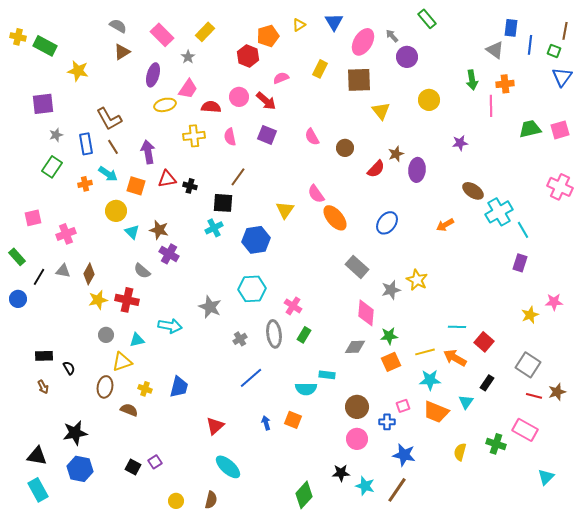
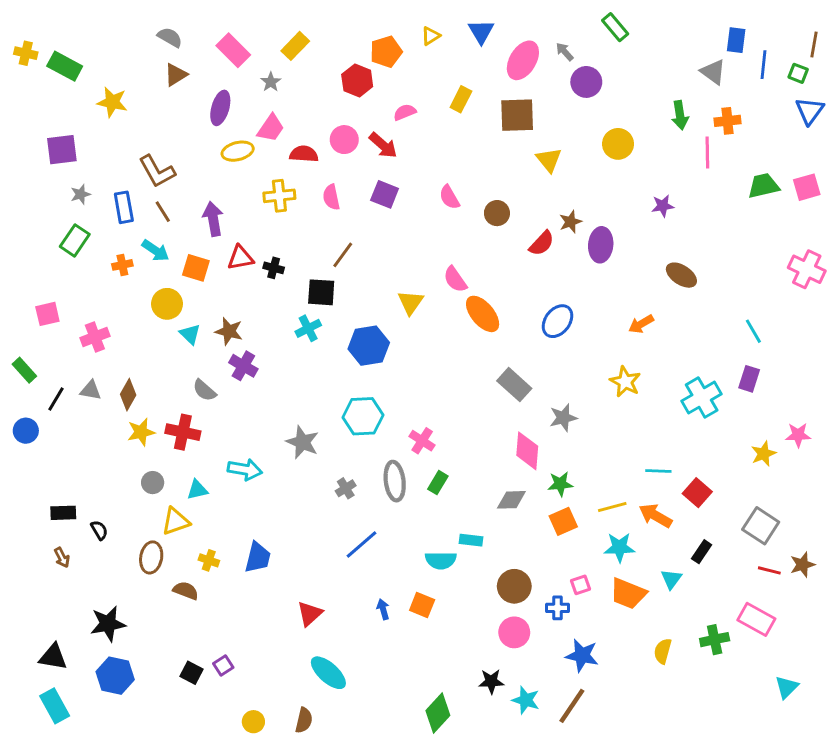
cyan cross: (499, 212) -> (702, 398), moved
yellow star: (417, 280) -> (625, 382), moved
green cross: (496, 444) -> (715, 640), turned -30

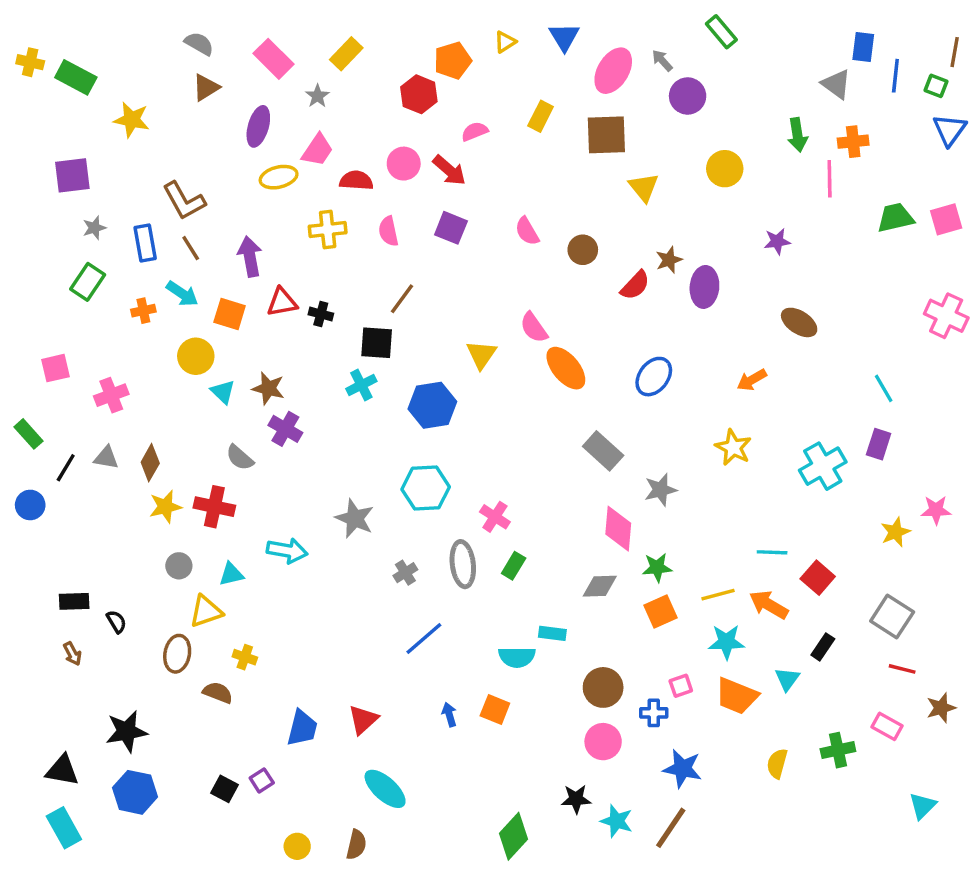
blue trapezoid: (258, 557) -> (302, 728), moved
brown star: (802, 565) -> (941, 708), moved
pink rectangle: (756, 619) -> (887, 726), size x0.7

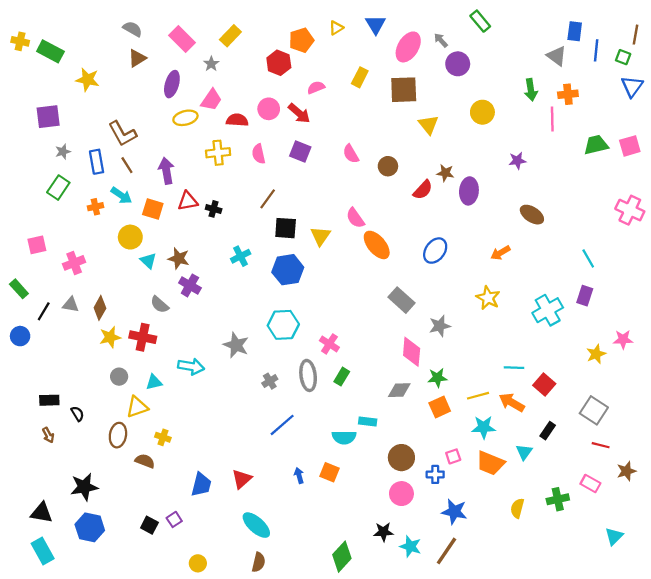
brown star: (669, 260) -> (445, 173), turned 30
black square: (377, 343) -> (286, 228), moved
brown semicircle: (356, 845) -> (259, 562), moved

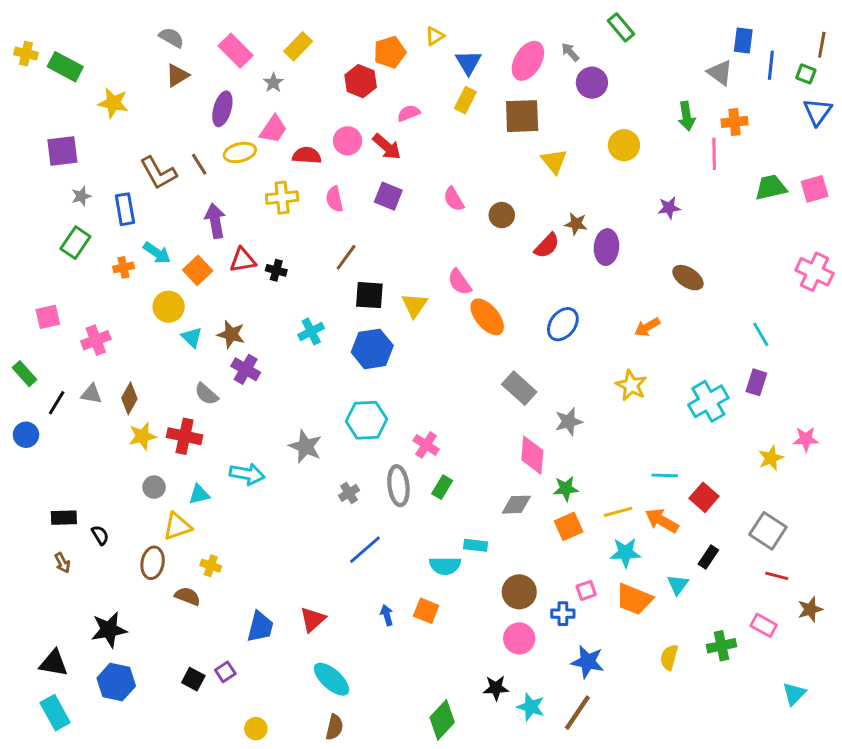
blue triangle: (376, 24) -> (468, 62), moved
brown line: (127, 165) -> (199, 164), moved
orange square: (153, 209) -> (198, 270), turned 30

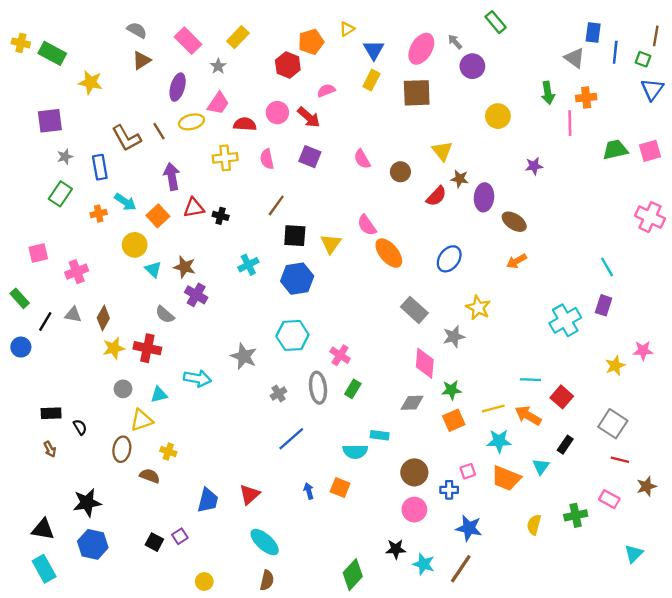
yellow triangle: (554, 161) -> (442, 151), moved
brown ellipse: (688, 278) -> (514, 222), moved
yellow star: (631, 385) -> (478, 308), moved

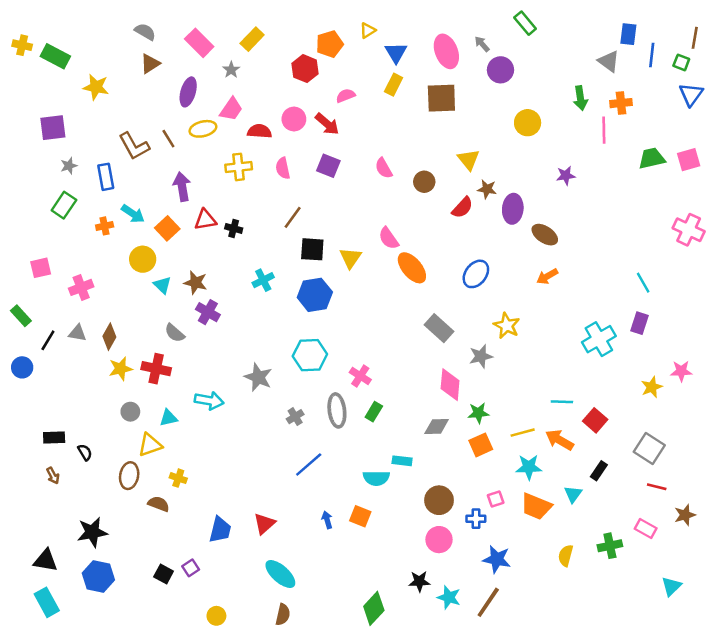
pink ellipse: (421, 49) -> (446, 51), turned -52

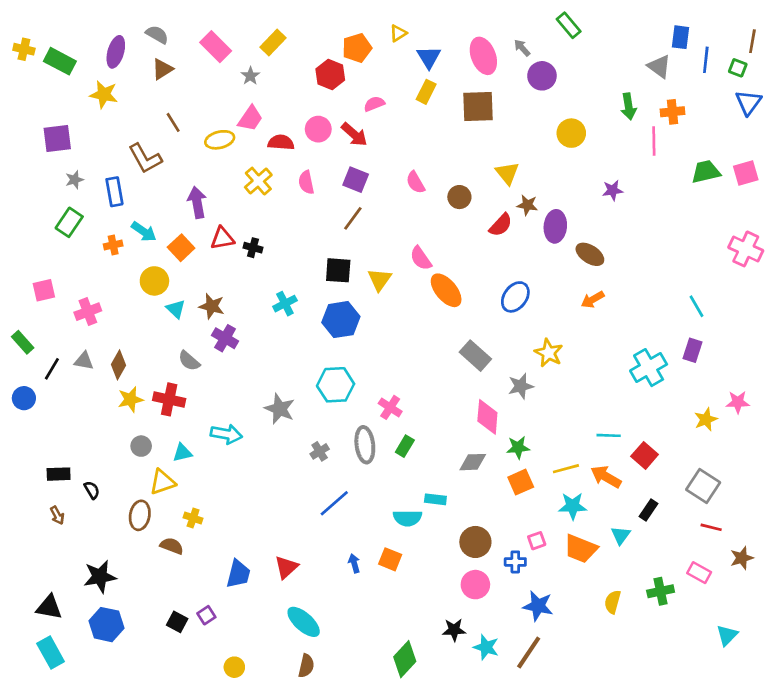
purple ellipse: (188, 92) -> (116, 52), moved
brown line: (168, 139) -> (173, 122), moved
yellow cross: (239, 167) -> (258, 181), turned -35
brown line: (293, 217) -> (353, 218), moved

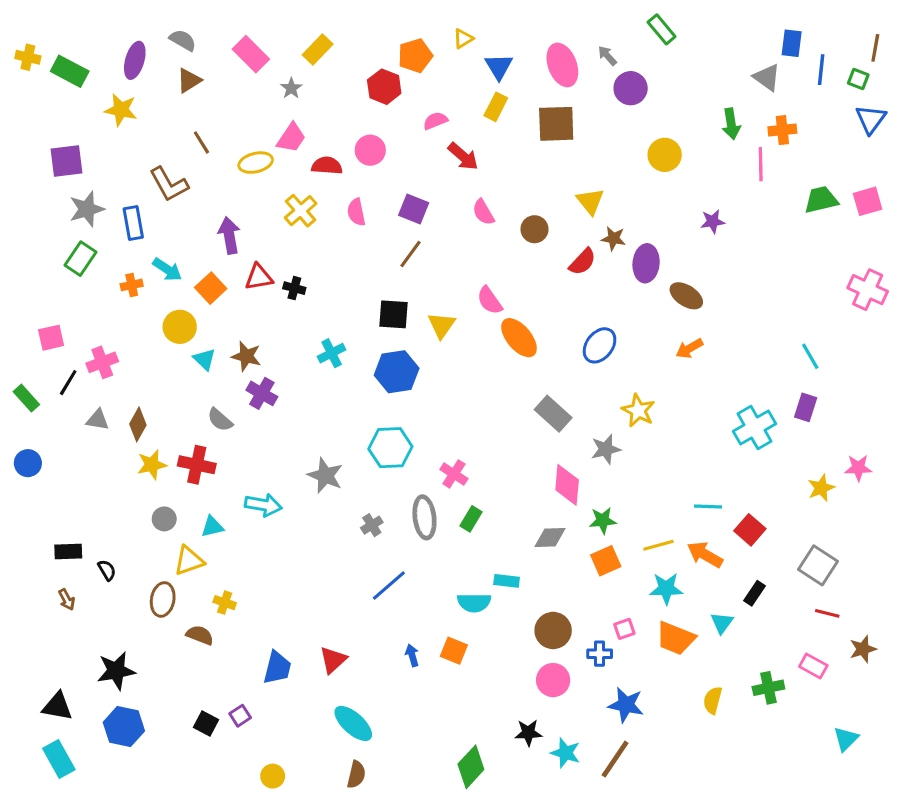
red arrow: (354, 134) -> (463, 156), moved
gray star: (75, 180) -> (87, 209), size x1.6
black line: (52, 369) -> (68, 383), moved

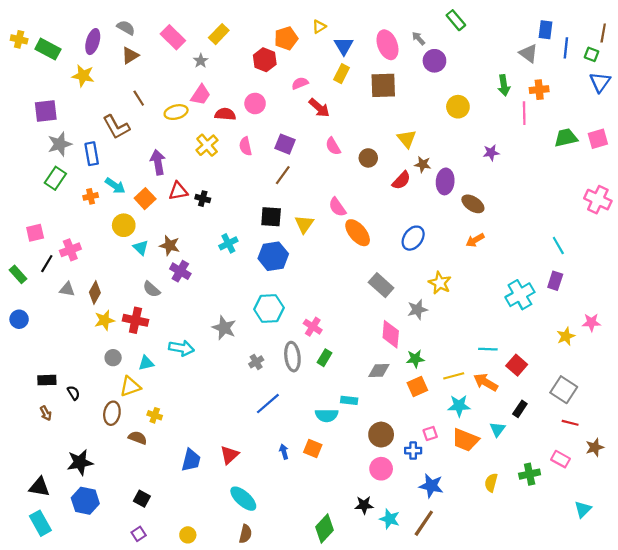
purple square: (240, 716) -> (139, 534), moved

